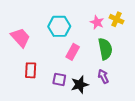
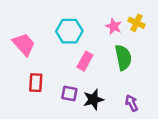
purple arrow: (103, 76) -> (132, 103), moved

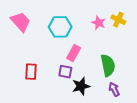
pink trapezoid: (24, 44) -> (21, 22), moved
green semicircle: (123, 58) -> (108, 65), moved
purple square: (69, 94) -> (65, 72), moved

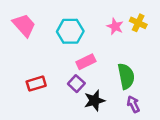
pink rectangle: (74, 53) -> (86, 62), turned 35
red rectangle: (31, 72) -> (36, 84), turned 70
purple square: (65, 72) -> (76, 84), turned 32

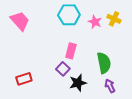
cyan hexagon: (70, 31) -> (69, 15), moved
pink rectangle: (86, 62) -> (71, 51), turned -49
red rectangle: (36, 84) -> (24, 79), moved

